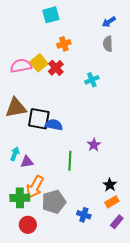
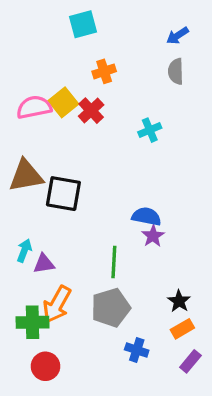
blue semicircle: (54, 125) -> (146, 216), moved
gray pentagon: (54, 202) -> (111, 308), moved

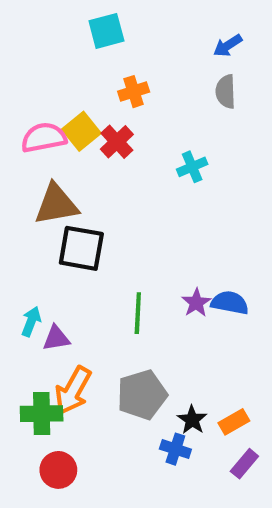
brown triangle: (26, 176) -> (56, 204), moved
blue semicircle: (146, 216) -> (230, 303), moved
green line: (114, 262) -> (138, 313), moved
black star: (179, 301) -> (192, 420), moved

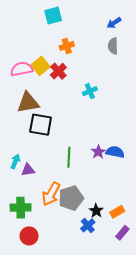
cyan cross: (192, 167) -> (90, 91), moved
orange arrow: (73, 391) -> (51, 194), moved
blue cross: (175, 449) -> (88, 225), turned 32

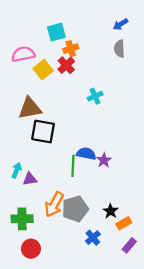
cyan square: (53, 16) -> (56, 32), moved
pink semicircle: (22, 69) -> (23, 54), moved
red cross: (58, 71) -> (66, 65), moved
blue semicircle: (115, 152) -> (86, 154), moved
black star: (96, 211) -> (111, 211), moved

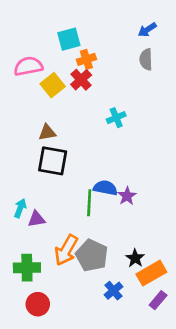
brown triangle: (30, 108) -> (47, 132), moved, size x0.6
gray pentagon: (75, 209) -> (92, 255), turned -30
orange rectangle: (124, 223) -> (151, 273), size x1.5

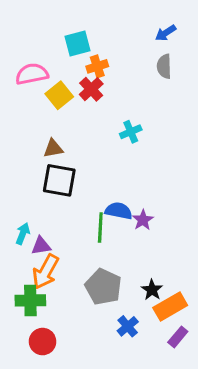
orange arrow: (66, 250) -> (46, 272), moved

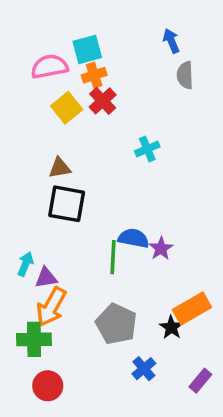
blue arrow: (166, 33) -> (171, 41), moved, turned 100
orange cross: (97, 66) -> (94, 75), moved
pink semicircle: (32, 74) -> (49, 67), moved
orange rectangle: (170, 307) -> (192, 309), moved

